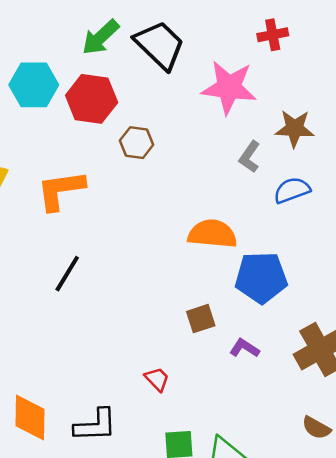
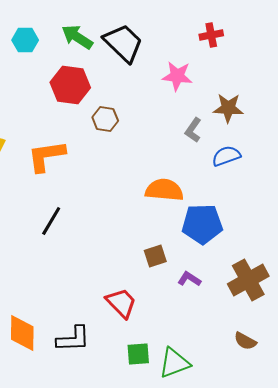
green arrow: (101, 37) -> (77, 37), turned 76
cyan hexagon: (34, 85) -> (25, 40), moved, size x0.7
pink star: (229, 87) -> (177, 76), size x0.7
red trapezoid: (157, 379) -> (121, 303), size x1.6

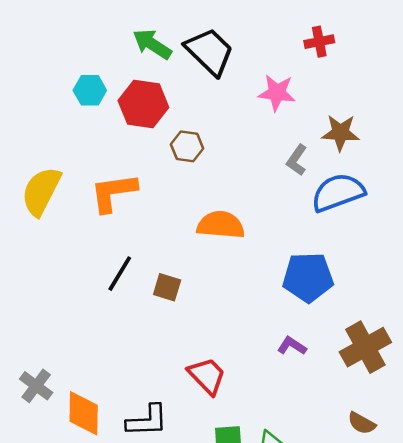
cyan hexagon: (25, 40) -> (90, 90), moved
blue semicircle: (226, 156) -> (338, 193), size x1.5
orange semicircle: (164, 190) -> (221, 225), moved
brown square: (155, 256) -> (167, 287), moved, turned 35

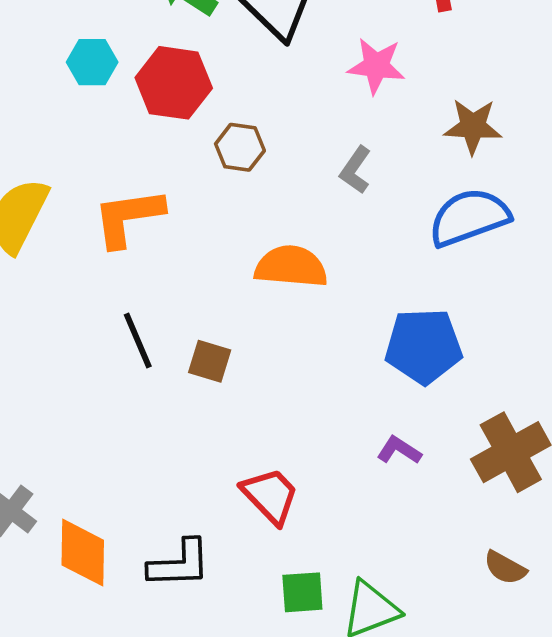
gray L-shape: (297, 160) -> (355, 170), moved
black line: (120, 274) -> (138, 340), turned -54

